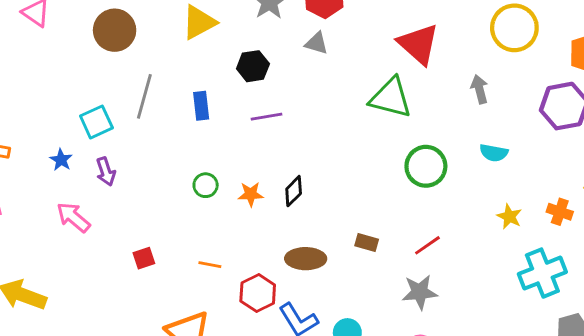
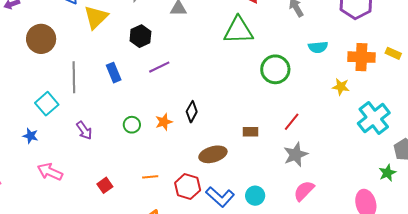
purple arrow: (106, 172) -> (84, 130), moved
orange cross: (560, 212) -> (361, 57), moved, size x1.5

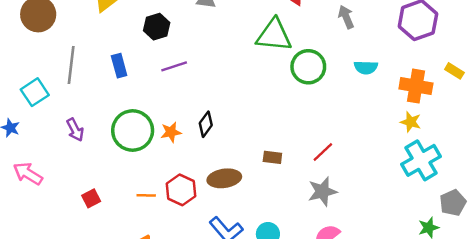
yellow rectangle: (393, 53) -> (454, 71), moved
green circle: (275, 69) -> (308, 67), moved
yellow star: (341, 87) -> (411, 122), moved
green circle: (132, 125) -> (133, 131), size x2.0
red hexagon: (188, 187) -> (181, 190), moved

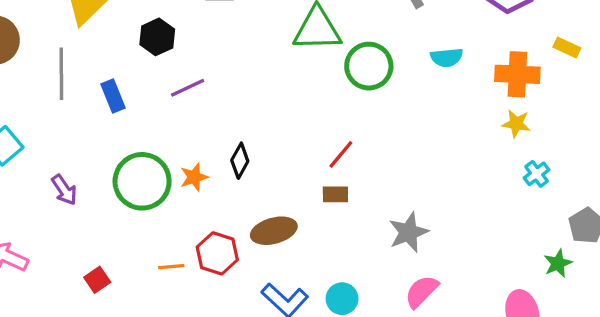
gray line: (71, 65) -> (61, 74), moved
red line: (323, 152) -> (341, 154), moved
cyan cross: (421, 160) -> (537, 174), size x0.5

